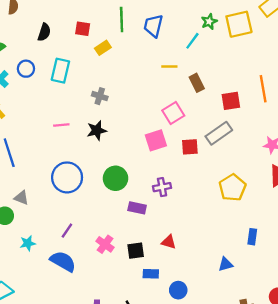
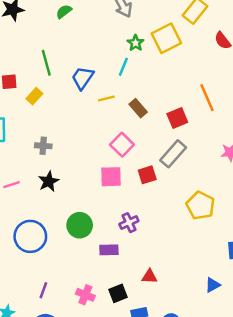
blue trapezoid: (153, 26) -> (83, 78), moved, turned 35
pink square: (156, 140) -> (111, 177), turned 30

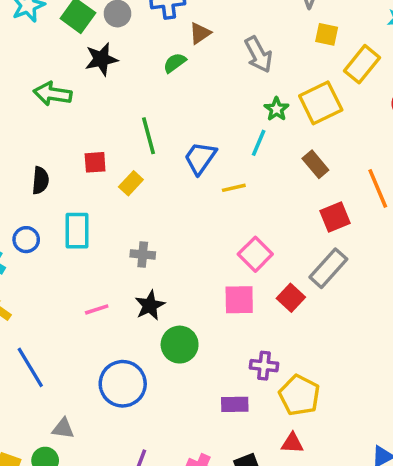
brown rectangle: (138, 108) -> (315, 164), moved
red square: (147, 175) -> (291, 298), turned -30
yellow pentagon: (200, 206) -> (299, 395), moved
purple cross: (129, 223) -> (264, 366), turned 30
green circle: (80, 225) -> (180, 345), moved

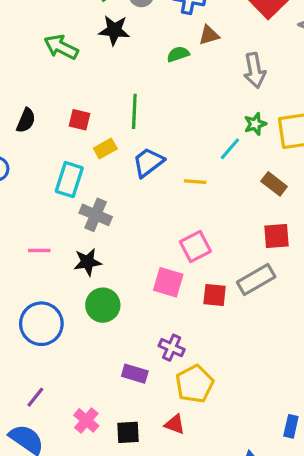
blue trapezoid: (200, 158) -> (148, 162), moved
brown rectangle: (315, 164) -> (274, 184), turned -30
cyan rectangle: (77, 231) -> (69, 180), moved
gray cross: (143, 254) -> (96, 215), size x1.4
red square: (291, 298) -> (215, 295), turned 35

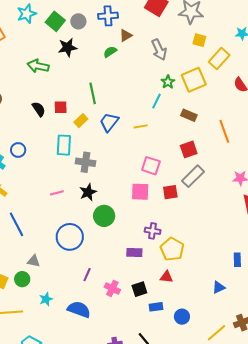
black semicircle: (26, 120) -> (39, 109), moved, turned -42
red square: (276, 236) -> (189, 149), moved
pink square: (195, 246) -> (151, 166), turned -30
purple line: (35, 397) -> (87, 275), moved

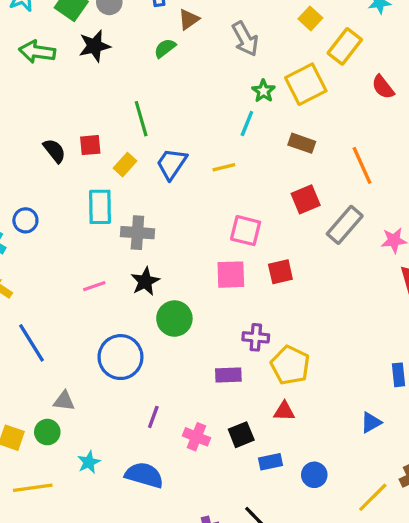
yellow square: (199, 40) -> (310, 18), turned 32
green arrow: (38, 66) -> (37, 52), moved
gray rectangle: (193, 176) -> (345, 225), moved

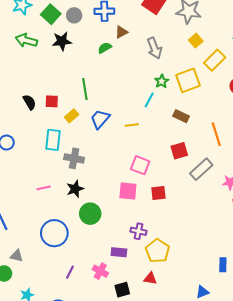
pink cross: (196, 437) -> (100, 271), moved

